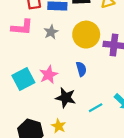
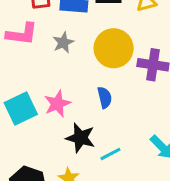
cyan line: (96, 108) -> (110, 154), moved

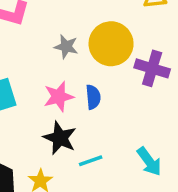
gray star: (63, 42) -> (66, 47), moved, turned 30
pink star: (57, 104) -> (59, 97), moved

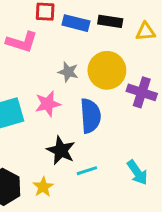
pink star: (59, 97) -> (48, 104), moved
blue semicircle: (93, 97) -> (90, 116), size x1.6

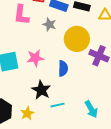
pink L-shape: (22, 42) -> (21, 15), turned 75
gray star: (68, 72) -> (49, 24), moved
blue semicircle: (90, 116) -> (63, 68), size x0.7

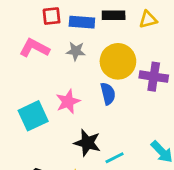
pink L-shape: (21, 15) -> (34, 48), turned 125
blue semicircle: (63, 68) -> (108, 94), moved

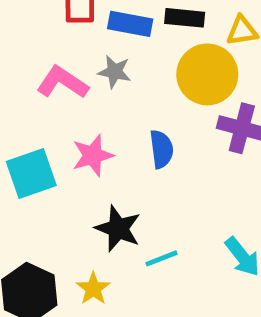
pink L-shape: (34, 48) -> (62, 82), moved
yellow circle: (118, 61) -> (207, 74), moved

